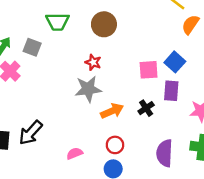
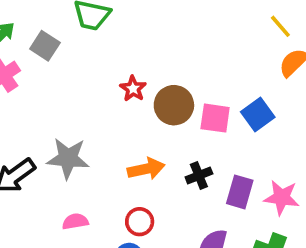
brown circle: (104, 24) -> (174, 105), moved
gray star: (88, 89) -> (68, 158), moved
purple rectangle: (171, 91) -> (240, 192), moved

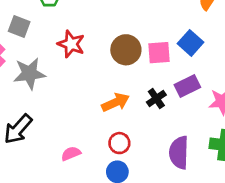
red star: (133, 89) -> (71, 44), moved, size x1.4
gray star: (68, 158) -> (29, 74), moved
purple rectangle: (240, 192) -> (187, 86), moved, turned 60

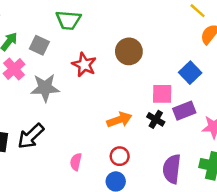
brown circle: (126, 50) -> (129, 51), moved
pink square: (159, 53) -> (162, 94), moved
black cross: (156, 99) -> (156, 119), turned -30
pink semicircle: (71, 154) -> (76, 162), turned -60

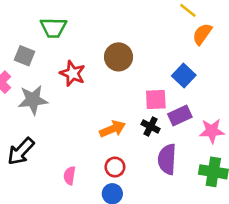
purple semicircle: (172, 169) -> (167, 159), moved

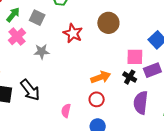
gray star: (33, 100) -> (42, 52), size x0.7
black arrow: (21, 151) -> (30, 90), turned -85
red circle: (115, 167) -> (97, 99), moved

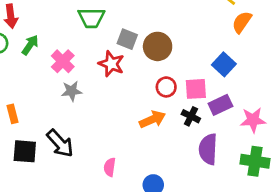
gray square: (37, 18) -> (127, 39), moved
pink cross: (17, 37) -> (63, 61), moved
red circle: (97, 99) -> (166, 87), moved

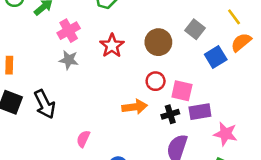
gray square: (127, 39) -> (195, 29), moved
blue square: (224, 64) -> (216, 57), moved
black cross: (191, 116) -> (170, 114), turned 30

